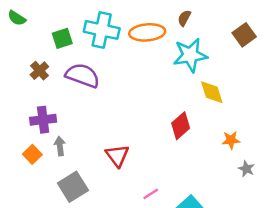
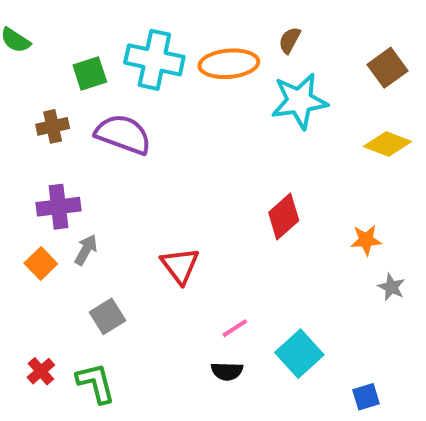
brown cross: (39, 71) -> (53, 126), turned 30
yellow diamond: (212, 92) -> (388, 144), moved, turned -52
gray arrow: (60, 146) -> (86, 250), turned 36
gray square: (73, 187) -> (107, 316), size x0.7

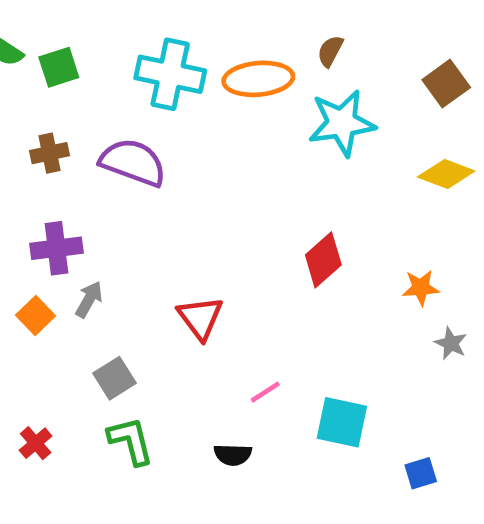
green square: (90, 74) -> (59, 67), moved
cyan square: (299, 354) -> (342, 422), turned -36
black semicircle: (227, 371) -> (233, 455), moved
green L-shape: (96, 383) -> (131, 441), moved

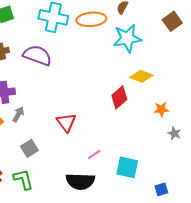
yellow diamond: (446, 174) -> (141, 76), moved
green L-shape: (131, 441) -> (23, 179), moved
black semicircle: (233, 455) -> (80, 181), size x1.8

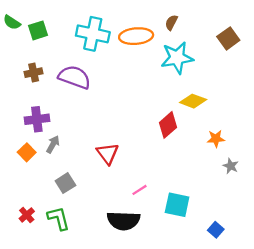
blue square: (161, 189) -> (216, 230), turned -32

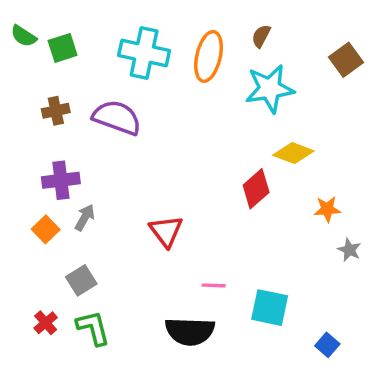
orange ellipse: (136, 36) -> (209, 56), turned -72
gray square: (65, 183) -> (81, 280), moved
pink line: (139, 190) -> (214, 285), turned 35

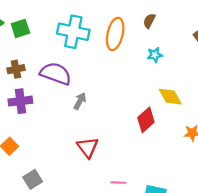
cyan star: (270, 89) -> (155, 55), size x0.5
yellow diamond: (293, 153) -> (170, 97), turned 40
purple cross: (61, 180) -> (20, 101), moved
gray arrow: (85, 218) -> (80, 101), moved

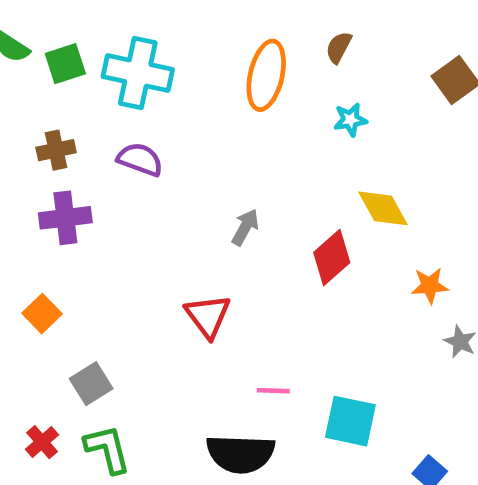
cyan cross: (73, 32) -> (138, 73), moved
purple semicircle: (56, 74) -> (140, 159), size x0.7
gray arrow: (80, 101) -> (245, 227), moved

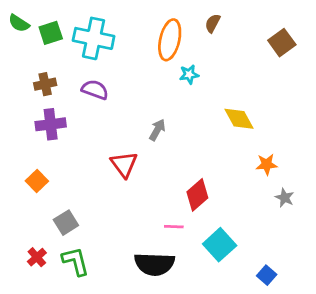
cyan star: (350, 120) -> (189, 74), moved
red diamond: (332, 258) -> (197, 195), moved
red triangle: (208, 316) -> (124, 164), moved
cyan square: (350, 421) -> (220, 245), turned 36

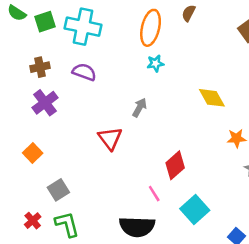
cyan star: (189, 74) -> (155, 63), moved
purple cross: (51, 124) -> (45, 103), turned -30
pink line: (174, 227) -> (154, 194), turned 56

